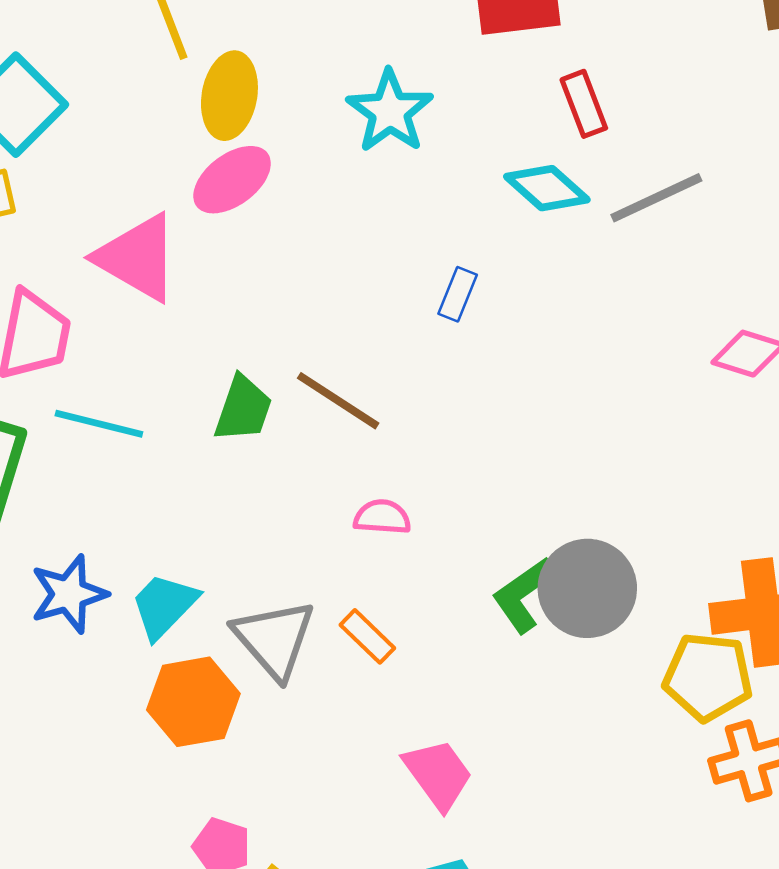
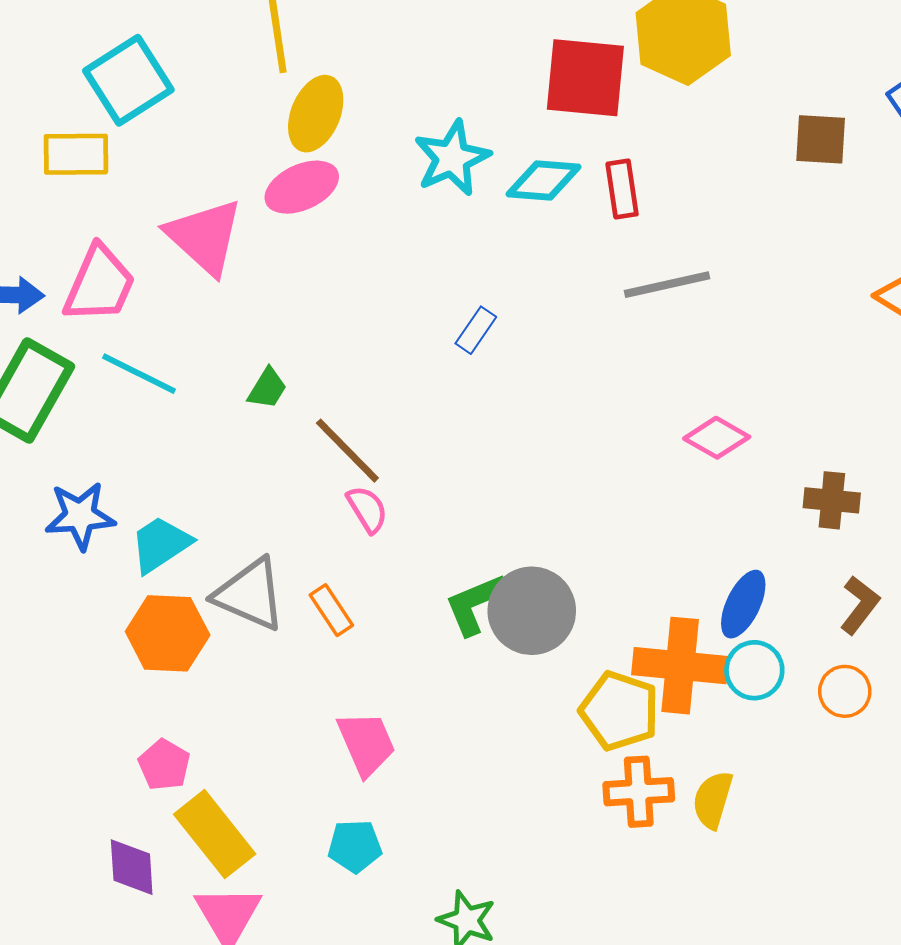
cyan diamond: (547, 188) -> (544, 180), moved, turned -50
brown line: (338, 401) -> (347, 451), moved
green trapezoid: (243, 409) -> (267, 388), size x0.7
pink semicircle: (382, 517) -> (367, 509), turned 42
gray triangle: (274, 639) -> (250, 594), turned -38

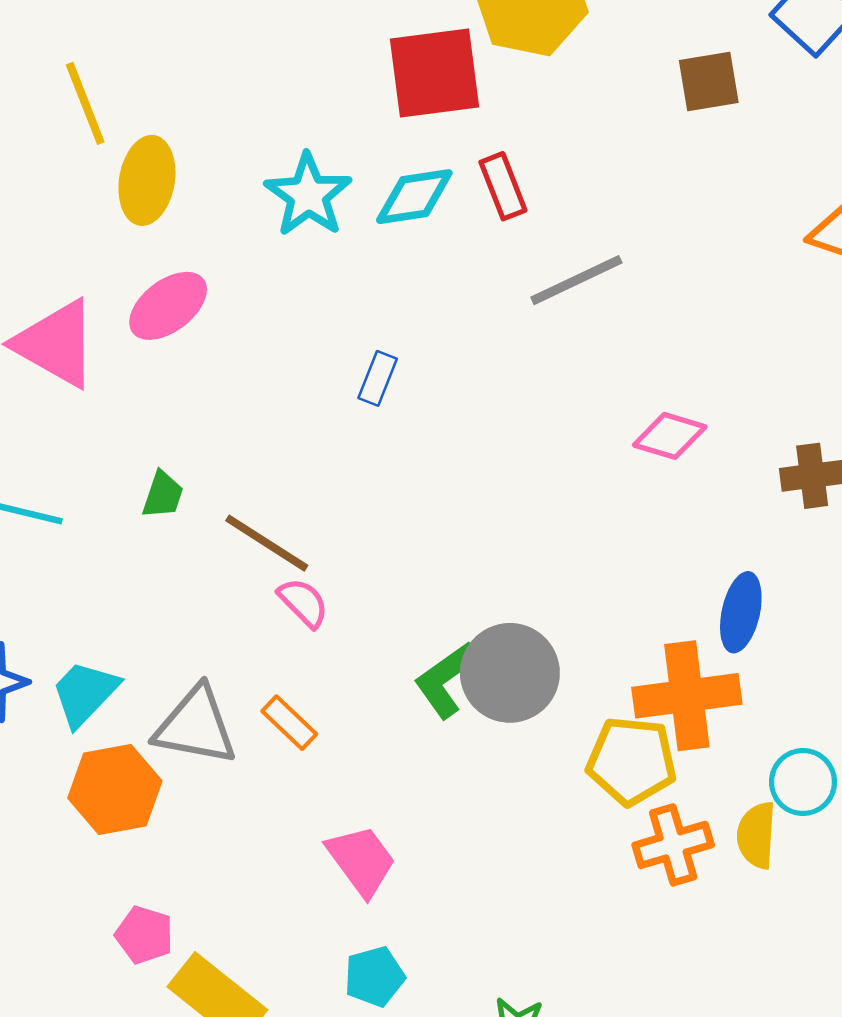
pink ellipse: (302, 187) -> (168, 306), moved
cyan circle: (754, 670) -> (803, 782), moved

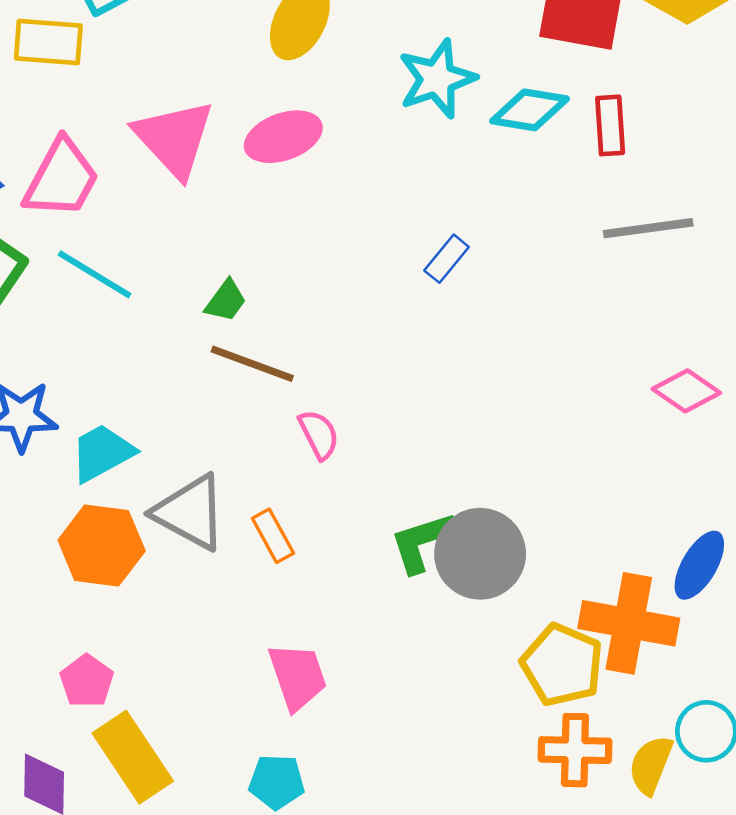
brown line: (267, 543) -> (252, 364), moved, turned -30

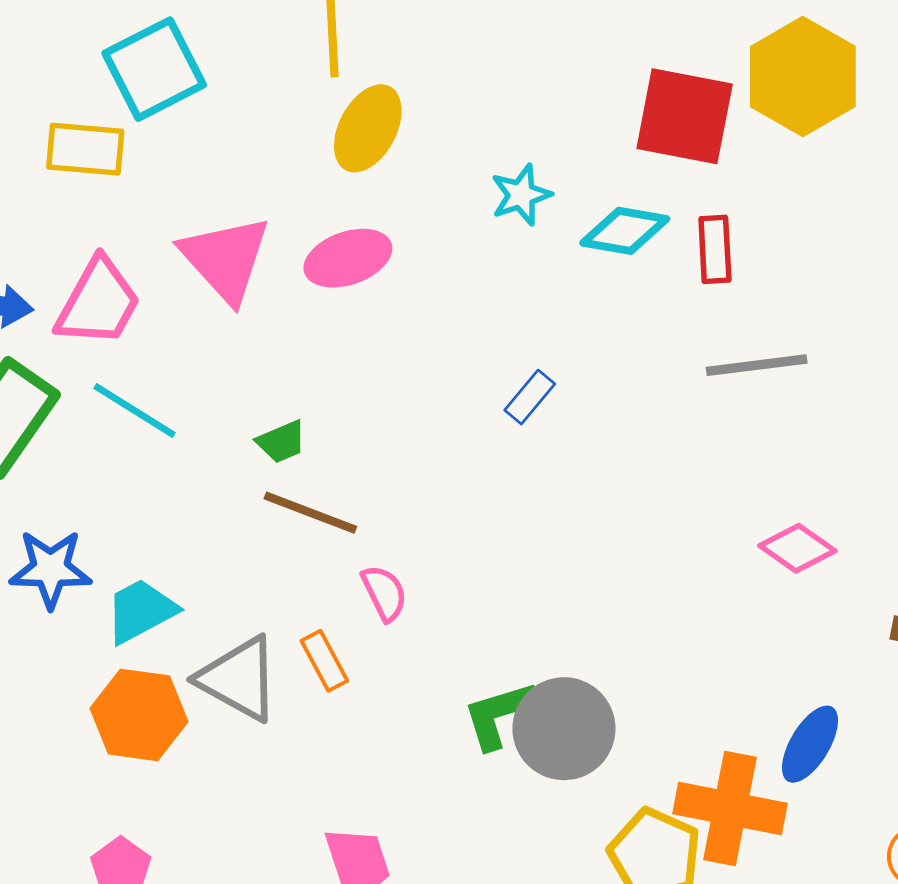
cyan star: (437, 79) -> (521, 195), size x0.7
green trapezoid: (226, 301) -> (282, 442), turned 30
orange rectangle: (273, 536) -> (324, 661), moved

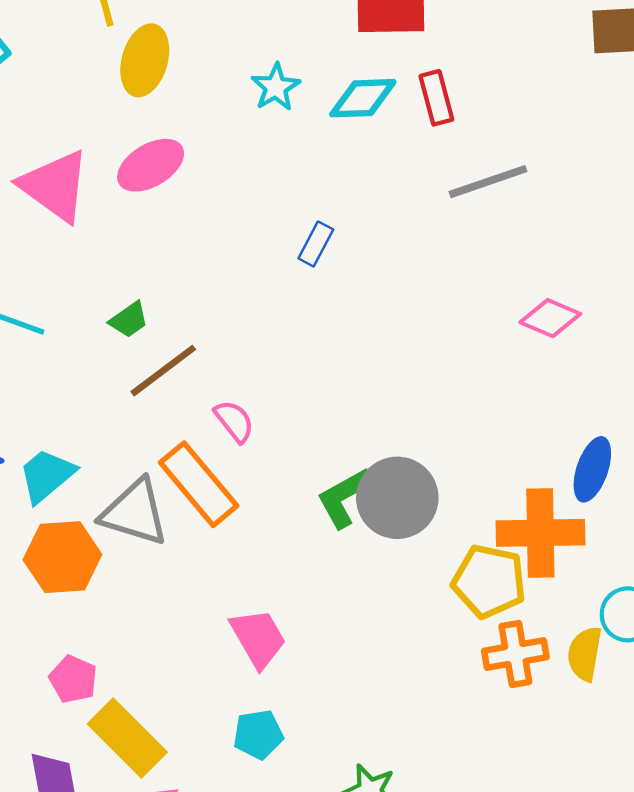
brown line: (310, 513) -> (163, 371), turned -46
orange rectangle: (324, 661) -> (199, 484), size x1.8

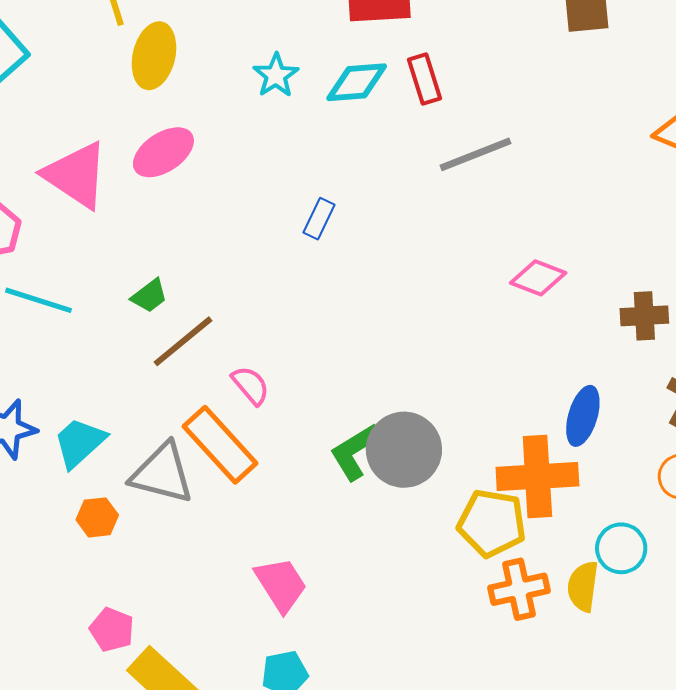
orange hexagon: (62, 557) -> (97, 517), size x0.6

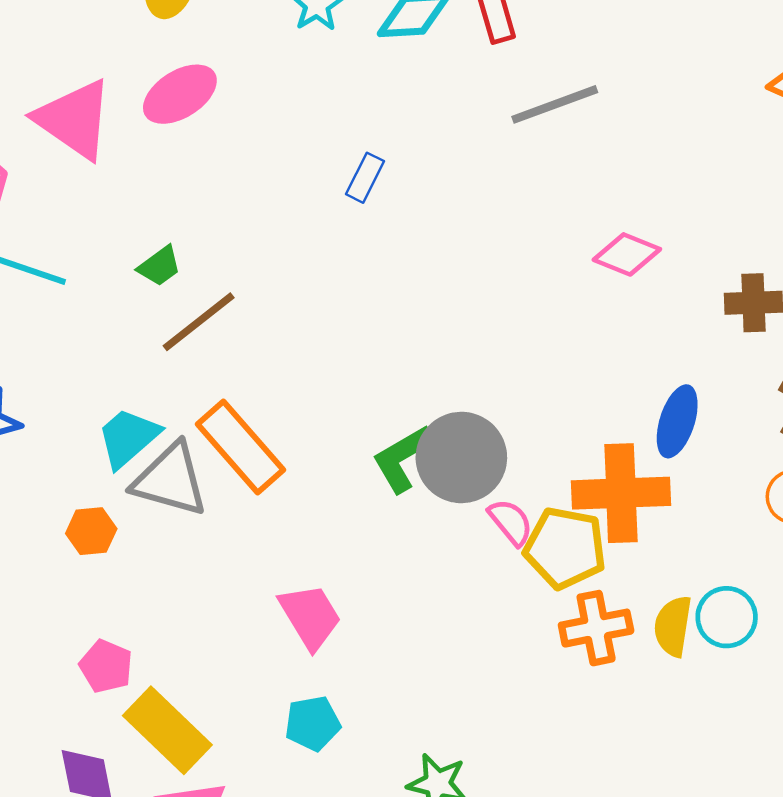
pink semicircle: (251, 385) -> (511, 522), moved
cyan trapezoid: (79, 443) -> (128, 438), moved
cyan circle: (621, 548) -> (727, 617), moved

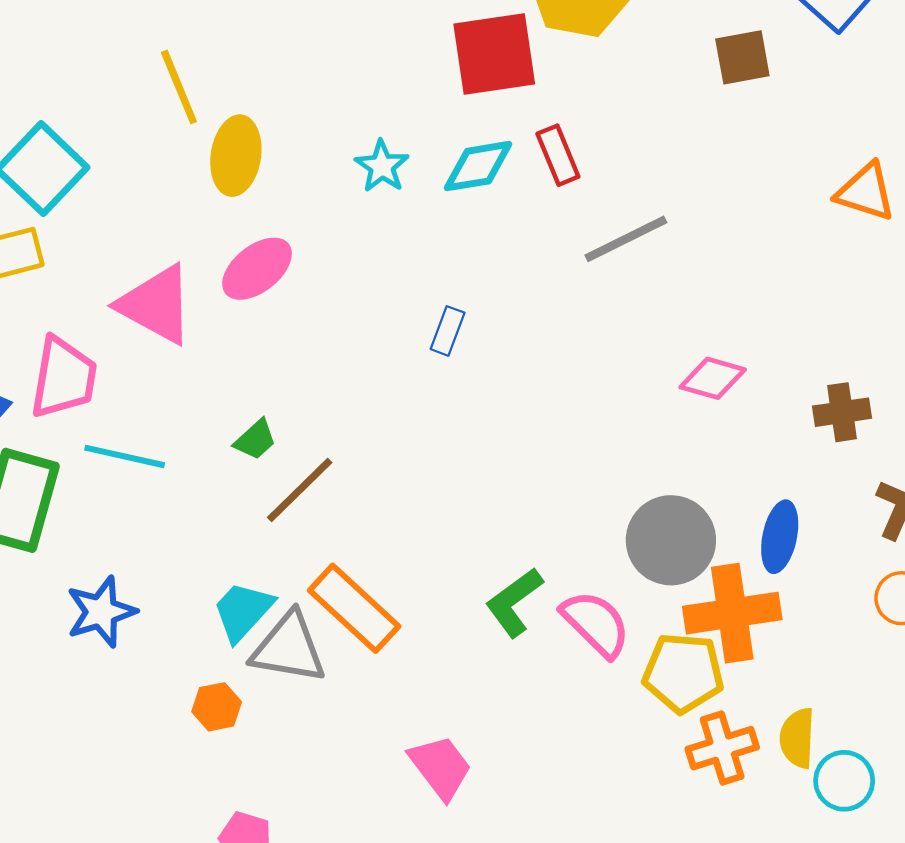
gray circle: (461, 457) -> (671, 540), moved
pink semicircle: (511, 522) -> (596, 624), moved, size x1.5
cyan circle: (727, 617) -> (844, 781), moved

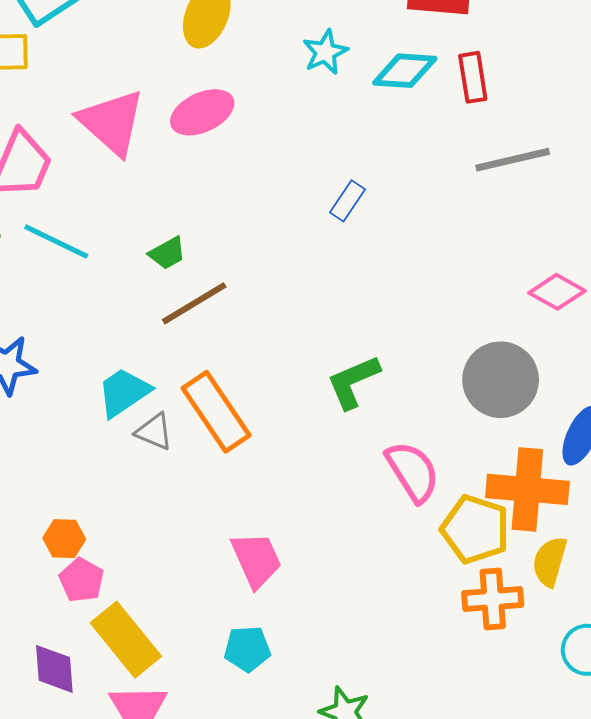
gray circle: (671, 540) -> (501, 380), moved
green L-shape: (514, 602) -> (353, 382), moved
gray triangle: (289, 648) -> (154, 432), size x0.6
orange hexagon: (217, 707) -> (64, 539), moved
yellow semicircle: (797, 738) -> (550, 562), moved

